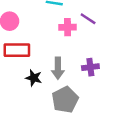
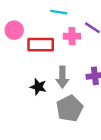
red rectangle: (17, 50) -> (41, 45), moved

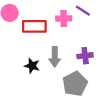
gray pentagon: (70, 108) -> (75, 84), moved

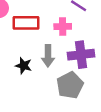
pink cross: (64, 19) -> (63, 27), moved
purple cross: (85, 56) -> (81, 55), size x1.5

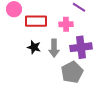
black star: (24, 66) -> (34, 47), moved

